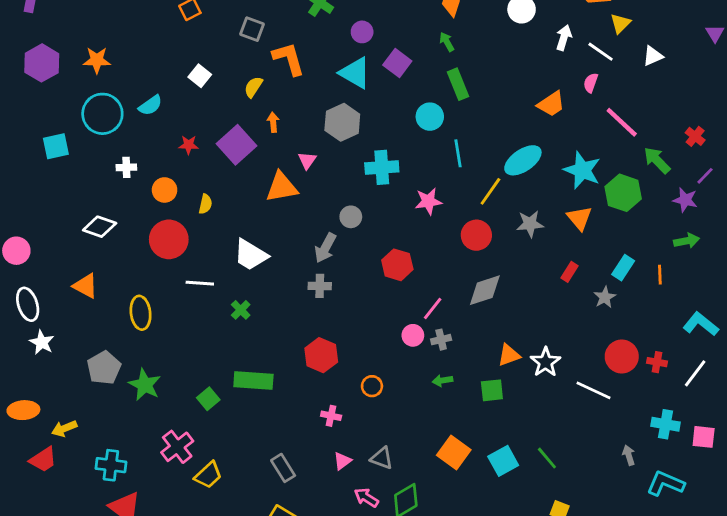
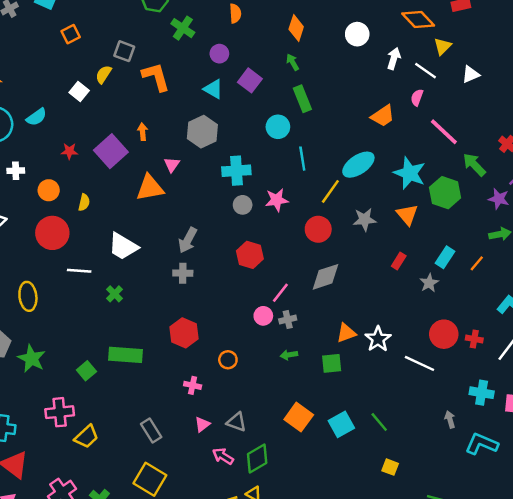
cyan triangle: (355, 73) -> (213, 89), size x0.7
yellow semicircle: (253, 87) -> (104, 74), moved
gray circle: (351, 217) -> (243, 205), moved
orange line: (660, 275) -> (477, 263), turned 42
pink cross: (177, 447) -> (60, 412), turned 32

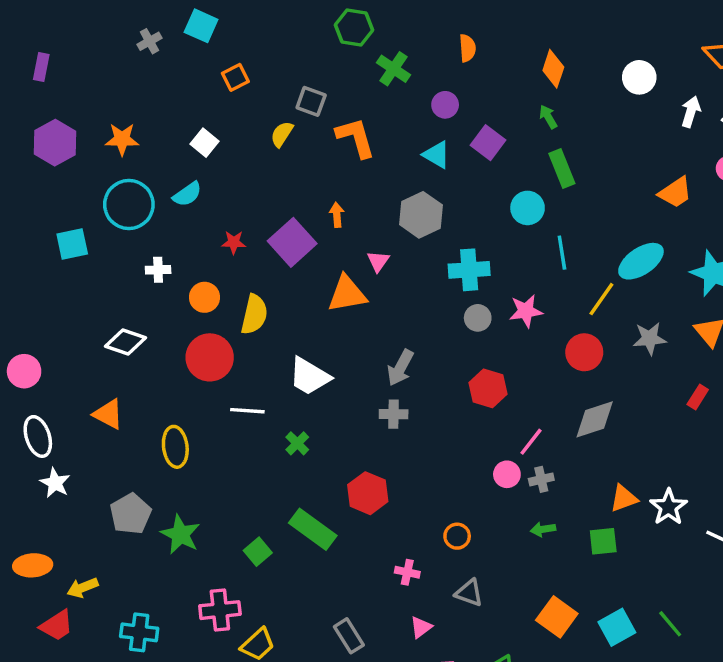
white square: (79, 91) -> (204, 143), moved
yellow semicircle: (84, 202) -> (254, 314), size x1.6
red hexagon: (184, 333) -> (368, 493), moved
green rectangle: (125, 355) -> (313, 529), turned 32
gray triangle: (236, 422) -> (469, 593), moved

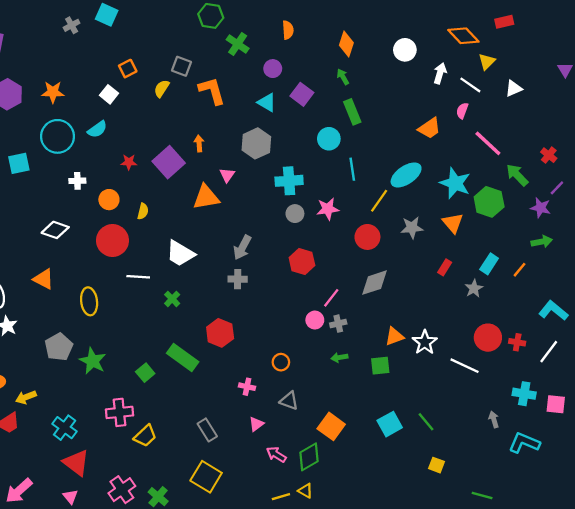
orange square: (235, 77) -> (128, 69), moved
yellow semicircle: (254, 314) -> (143, 211), size x0.6
orange square: (557, 617) -> (331, 426), moved
cyan cross: (139, 632) -> (65, 428), turned 30

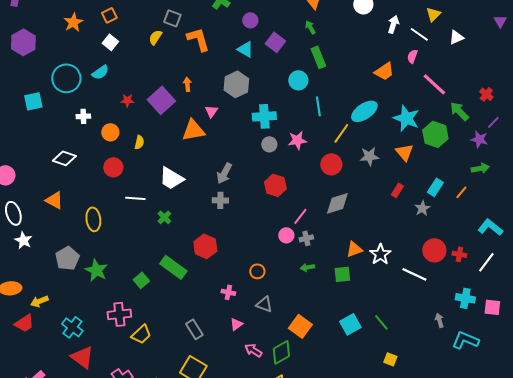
orange square: (128, 69) -> (109, 15), moved
orange star: (53, 92) -> (73, 22), moved, turned -30
red circle: (112, 240) -> (113, 167), size x0.7

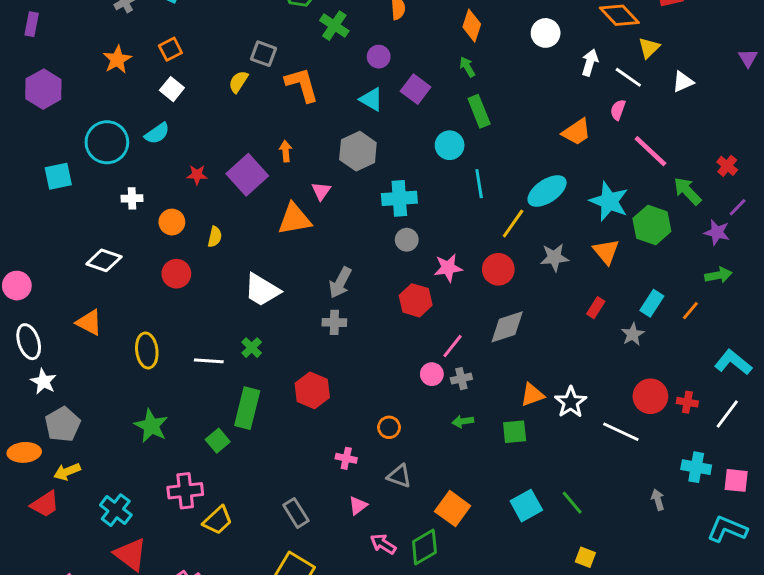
pink star: (297, 140) -> (448, 268), moved
white line: (135, 198) -> (209, 361), moved
gray pentagon: (67, 258) -> (63, 424), moved
green rectangle: (173, 267) -> (247, 408), moved, turned 68
cyan L-shape: (465, 340) -> (727, 529), moved

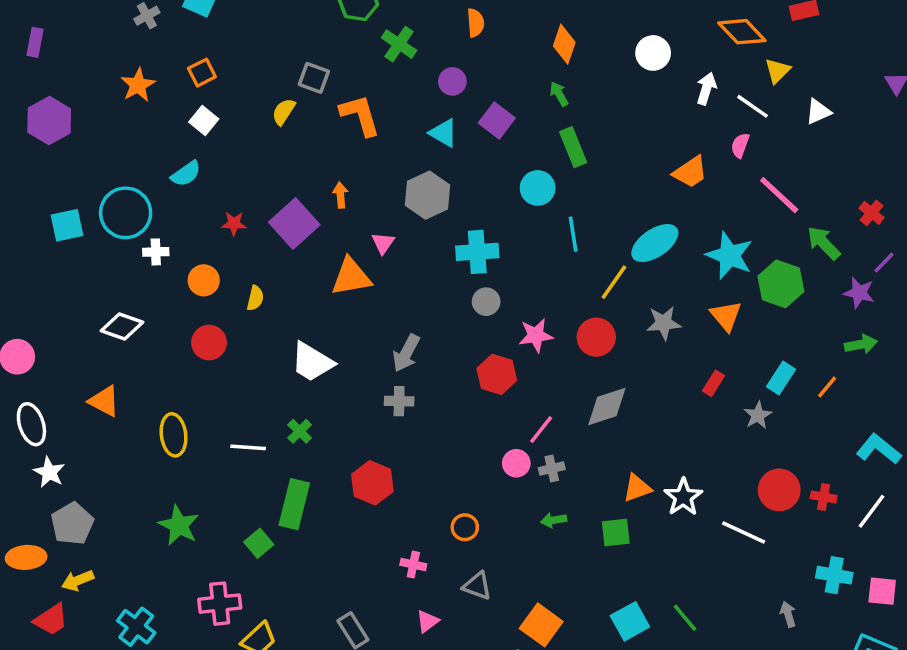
cyan circle: (107, 142) -> (126, 213), moved

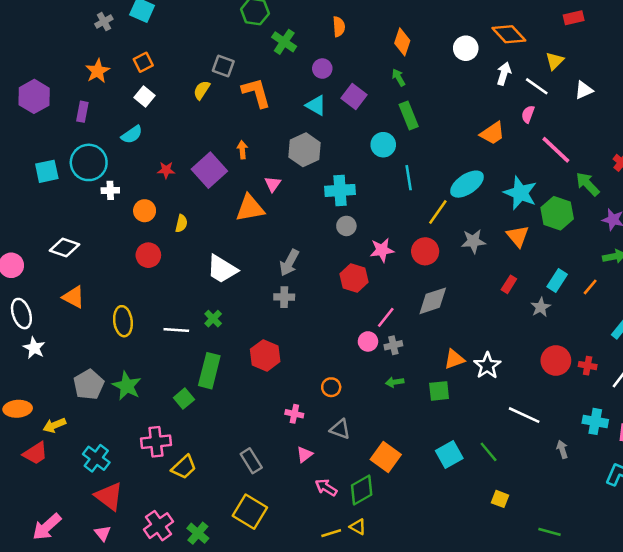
orange diamond: (742, 32) -> (509, 34), moved
purple rectangle: (35, 42) -> (82, 112), moved
white diamond: (122, 327) -> (65, 248), moved
gray pentagon: (72, 524) -> (89, 385), moved
white line: (744, 533) -> (524, 415), moved

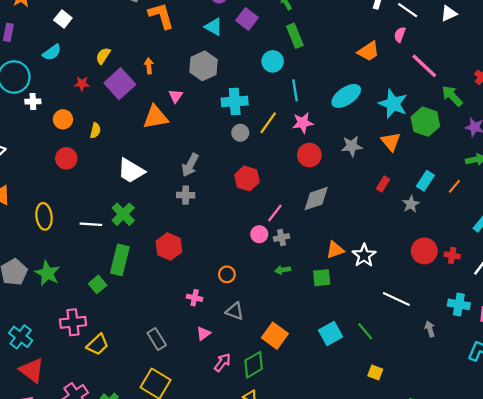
yellow semicircle: (202, 90) -> (103, 56), moved
yellow line: (438, 212) -> (268, 123), moved
pink star: (382, 250) -> (303, 123), moved
green cross: (213, 319) -> (123, 214), size x1.5
pink arrow: (326, 487) -> (222, 362), turned 96

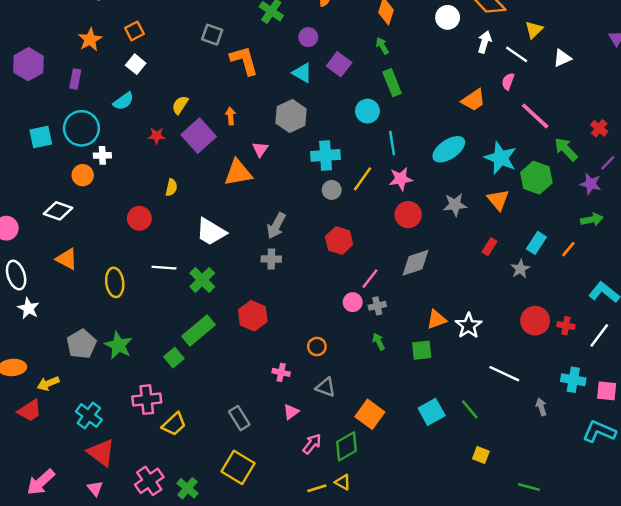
orange circle: (63, 119) -> (83, 175), moved
white line: (91, 224) -> (164, 268), moved
green rectangle: (120, 260) -> (199, 330), turned 36
green arrow: (283, 270) -> (379, 342), turned 72

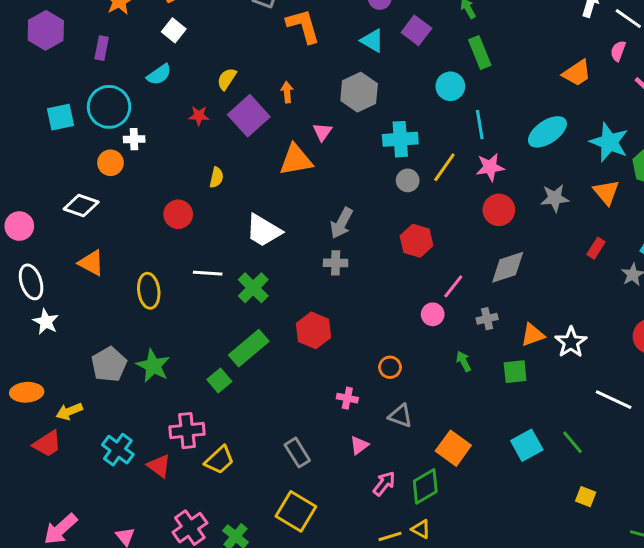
gray cross: (377, 306) -> (487, 319), moved
red triangle: (101, 453) -> (159, 466), moved, size x0.7

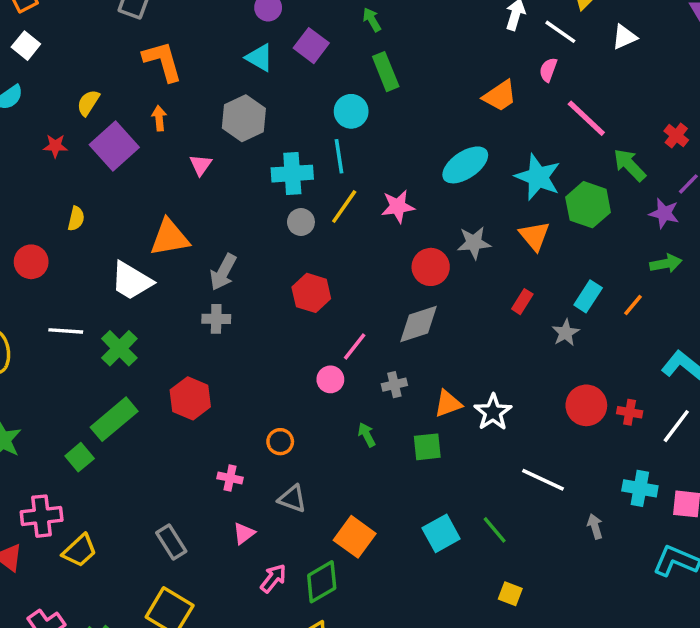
orange L-shape: (303, 26) -> (163, 61), moved
cyan line: (480, 125) -> (339, 156), moved
orange triangle: (296, 160) -> (170, 238), moved
red circle: (499, 210) -> (431, 267), moved

